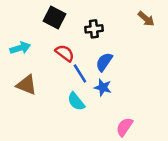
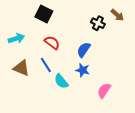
black cross: (94, 29) -> (98, 23), moved, turned 32
blue line: (80, 73) -> (46, 65), moved
pink semicircle: (125, 127) -> (104, 90), moved

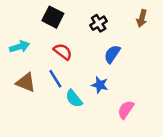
brown arrow: (117, 15) -> (142, 18), turned 64
black cross: (98, 23) -> (99, 23), moved, turned 32
blue semicircle: (84, 50) -> (112, 54), moved

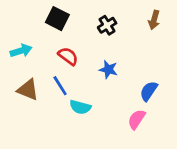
blue semicircle: (112, 54) -> (149, 91), moved
blue star: (100, 85) -> (108, 70), moved
cyan semicircle: (74, 99) -> (80, 107), turned -36

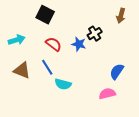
black cross: (107, 25) -> (95, 34), moved
blue star: (108, 70) -> (79, 44), moved
pink semicircle: (137, 119) -> (107, 94), turned 42

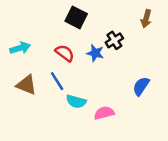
black square: (45, 15) -> (76, 17), moved
pink semicircle: (107, 94) -> (104, 113), moved

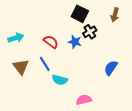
black square: (76, 17) -> (80, 14), moved
brown triangle: (26, 85) -> (21, 67), turned 30
pink semicircle: (104, 113) -> (84, 100), moved

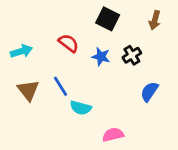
black cross: (90, 32) -> (132, 55), moved
red semicircle: (51, 42) -> (69, 43), moved

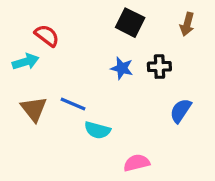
red semicircle: (69, 43) -> (47, 36), moved
black cross: (132, 55) -> (159, 67), turned 30
blue line: (60, 86) -> (73, 104), turned -35

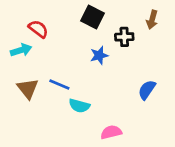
black square: (130, 23) -> (93, 17), moved
black cross: (159, 67) -> (124, 37), moved
blue star: (122, 68) -> (99, 55), turned -30

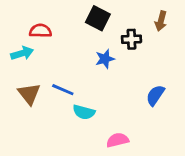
red semicircle: (38, 29) -> (40, 31), turned -36

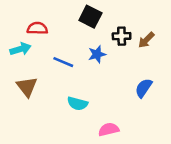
brown arrow: (161, 21) -> (146, 40), moved, turned 30
blue line: (63, 90) -> (63, 62), moved

